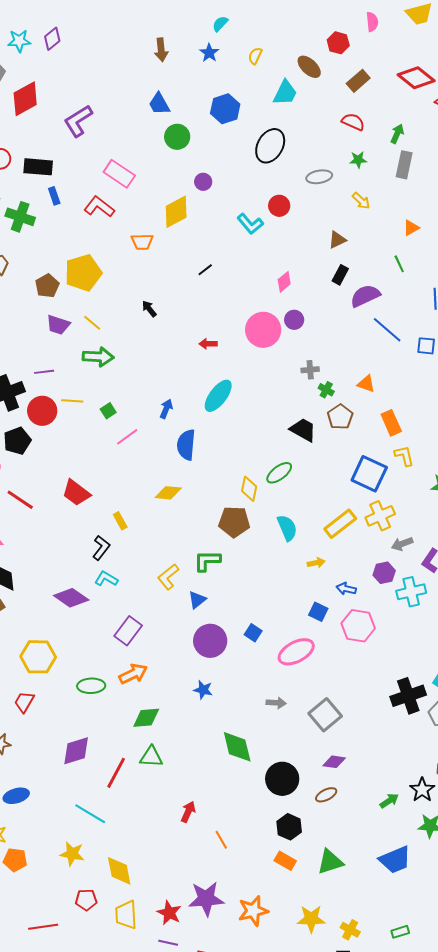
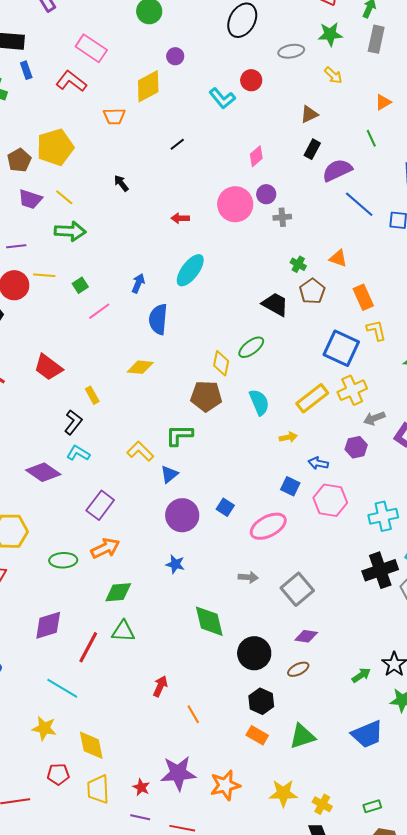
green star: (358, 160) -> (330, 34), size x1.4
gray cross: (310, 370) -> (282, 217), moved
yellow L-shape: (168, 577) -> (140, 451), turned 84
cyan cross: (411, 592) -> (383, 516), moved
red star: (169, 913) -> (141, 787), size x0.7

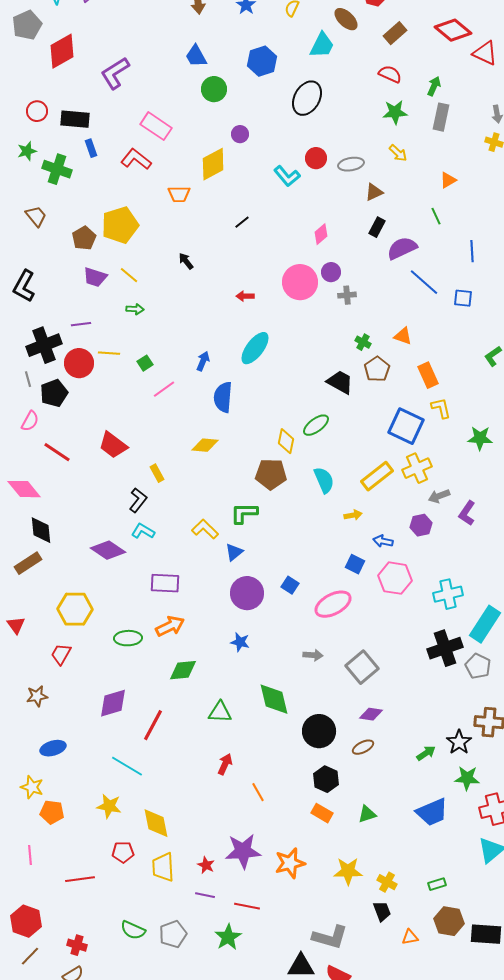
gray ellipse: (291, 51) -> (351, 164), moved
green arrow: (70, 231) -> (135, 309), size x0.6
purple rectangle: (100, 505) -> (165, 583), turned 56
green triangle: (123, 631) -> (220, 712), moved
green triangle: (302, 736) -> (367, 814), size x0.7

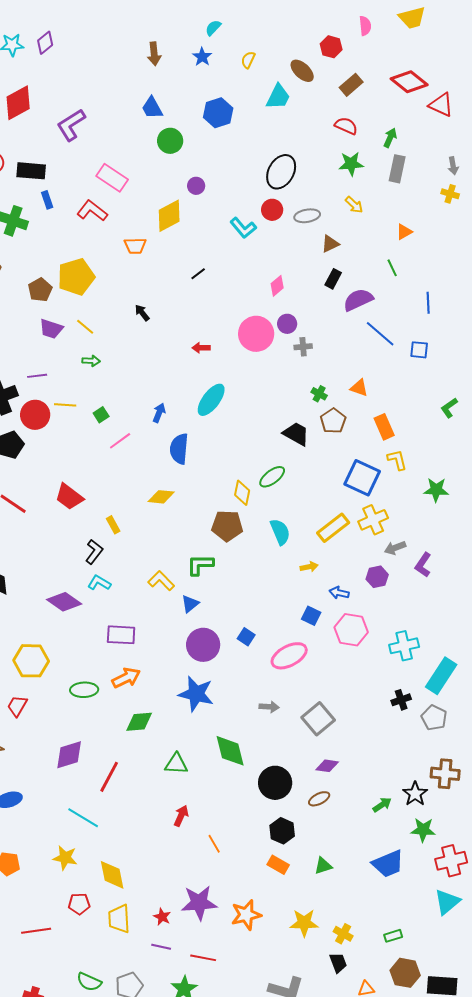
black ellipse: (307, 98) -> (281, 172), moved
blue star: (240, 642) -> (196, 694), size x1.8
black cross: (445, 648) -> (401, 700), size x0.6

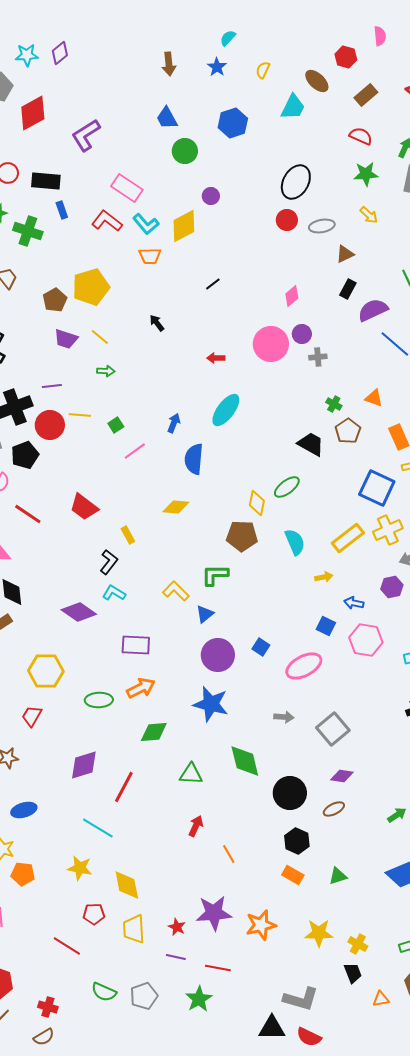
cyan L-shape: (243, 228) -> (146, 224), moved
red line: (36, 931) -> (67, 946), moved, turned 40

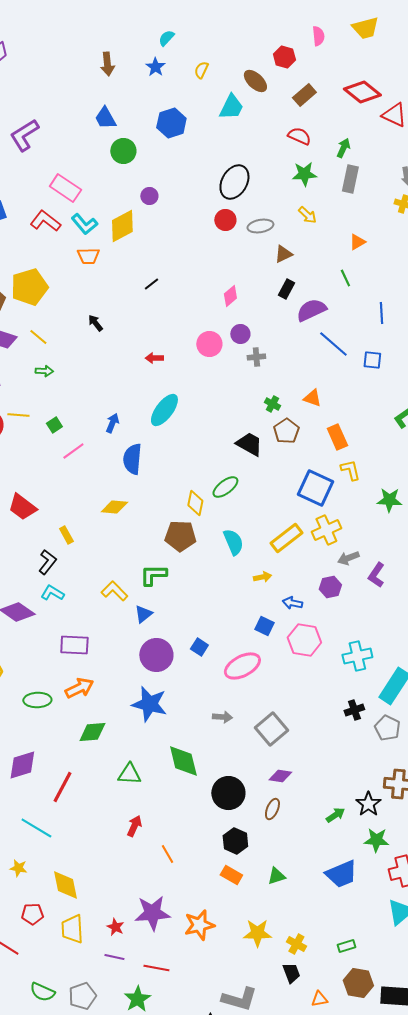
pink circle: (271, 344) -> (209, 344), size x0.7
brown ellipse: (334, 809) -> (272, 809), turned -40
yellow star: (80, 868) -> (18, 868), size x0.7

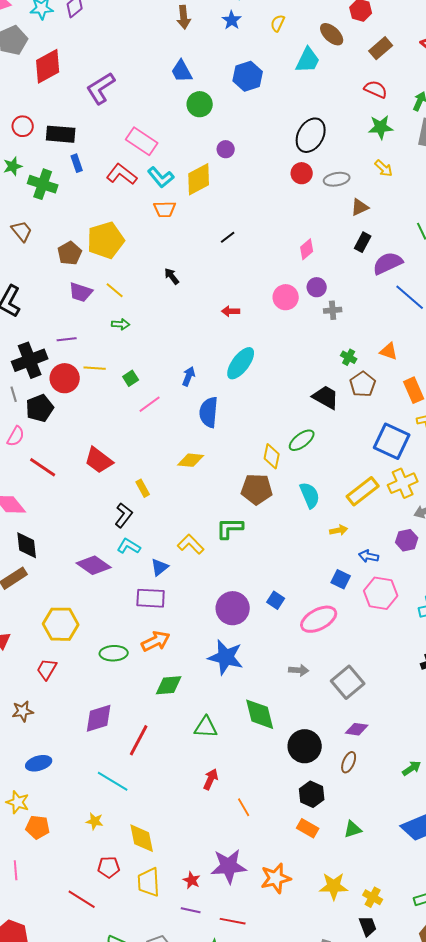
blue triangle: (143, 614) -> (160, 567), moved

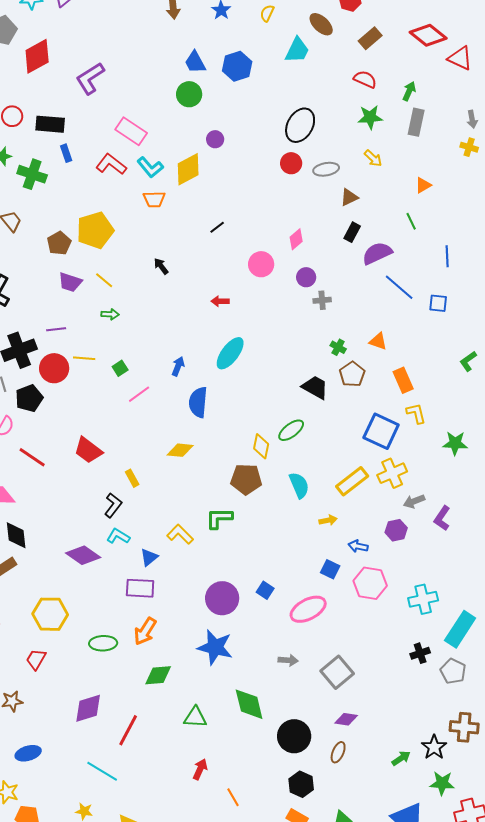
blue trapezoid: (182, 71) -> (195, 62), moved
pink circle: (286, 297) -> (261, 264), moved
orange arrow: (156, 641) -> (145, 631), turned 148

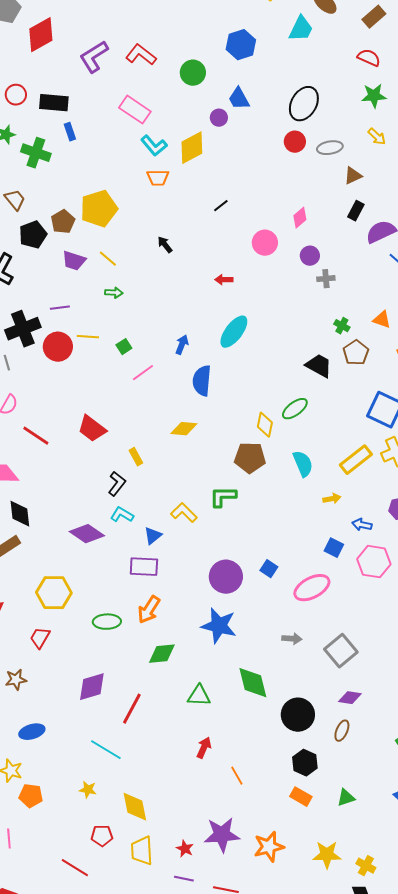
blue trapezoid: (195, 62) -> (239, 99), moved
red L-shape: (111, 164) -> (141, 55), moved
black pentagon: (29, 398) -> (33, 235), moved

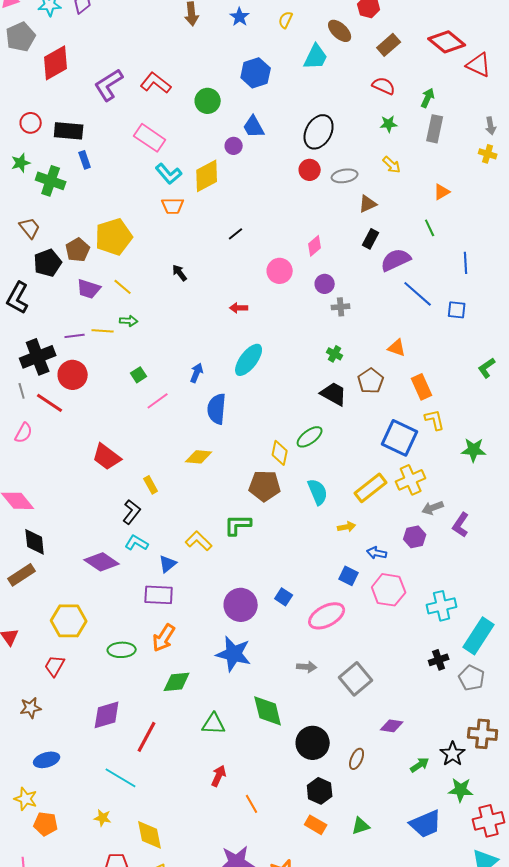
green star: (374, 96) -> (389, 124), size x0.7
green cross: (342, 326) -> (335, 354), moved
yellow line: (88, 337) -> (103, 331), moved
red line: (36, 436) -> (50, 403), moved
purple diamond: (350, 698) -> (392, 726), moved

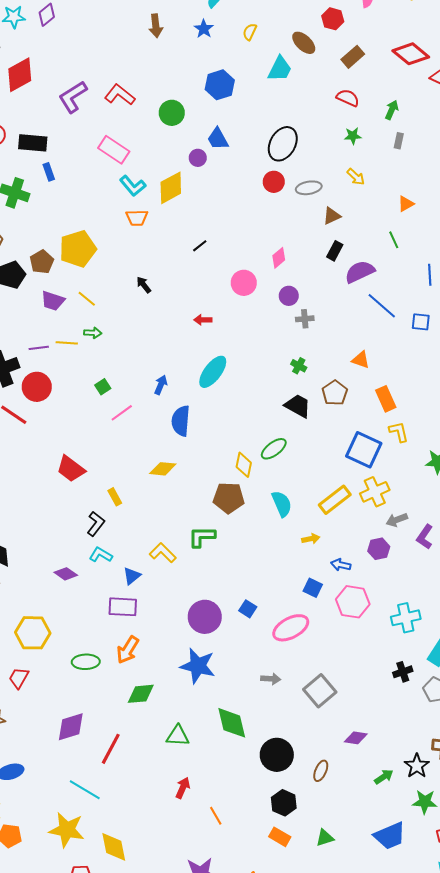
gray rectangle: (435, 129) -> (399, 141), size x0.6
purple diamond: (102, 562) -> (66, 574), size x0.7
yellow star: (103, 818) -> (67, 830), size x2.0

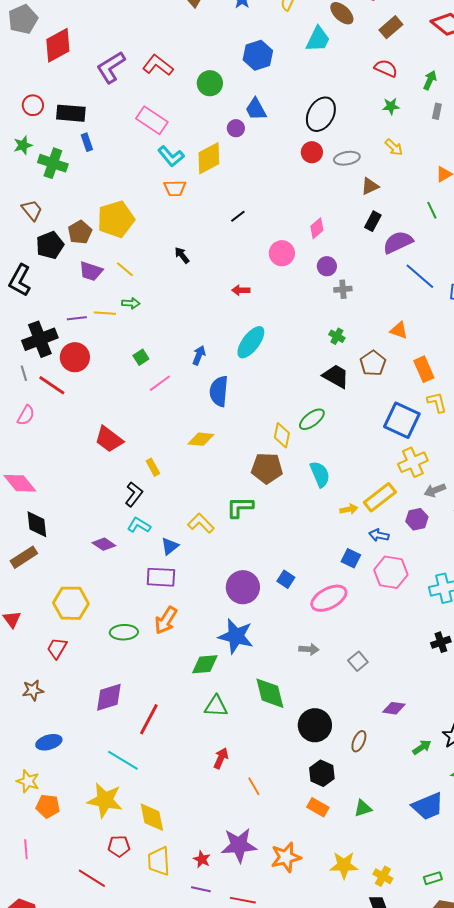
yellow rectangle: (335, 500) -> (380, 497), moved
gray square: (320, 691) -> (358, 661), size x0.6
green diamond: (141, 694) -> (205, 664), moved

